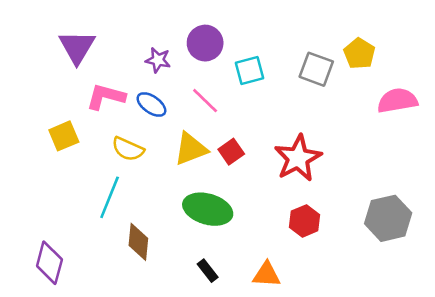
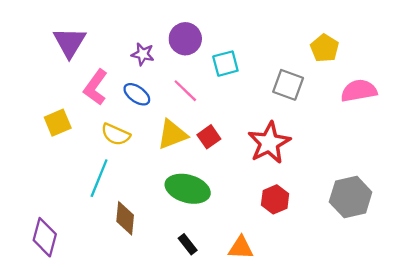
gray square: (316, 69) -> (288, 85), moved
pink L-shape: (106, 97) -> (96, 87), turned -69

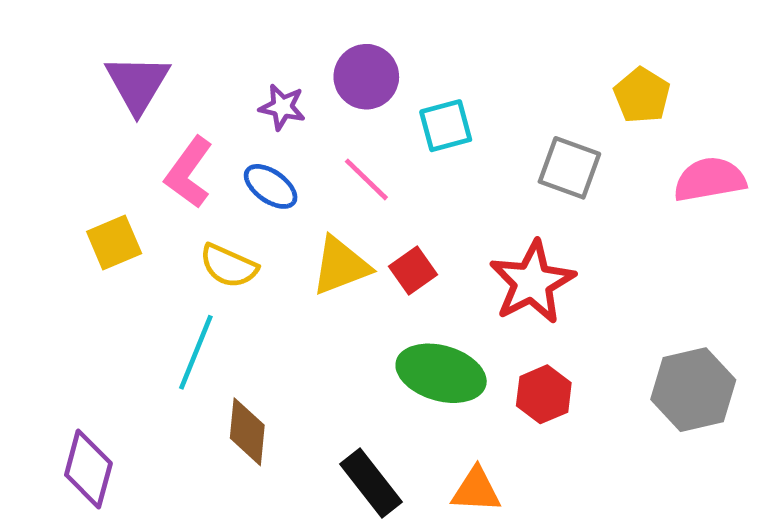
green ellipse: (188, 189) -> (441, 373), moved
black rectangle: (188, 244) -> (371, 483), size x1.6

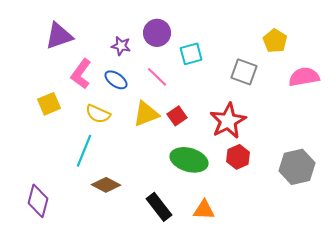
purple triangle: (137, 84) -> (59, 36), turned 40
red hexagon: (544, 394) -> (238, 157), moved
brown diamond: (247, 432) -> (106, 185), turned -68

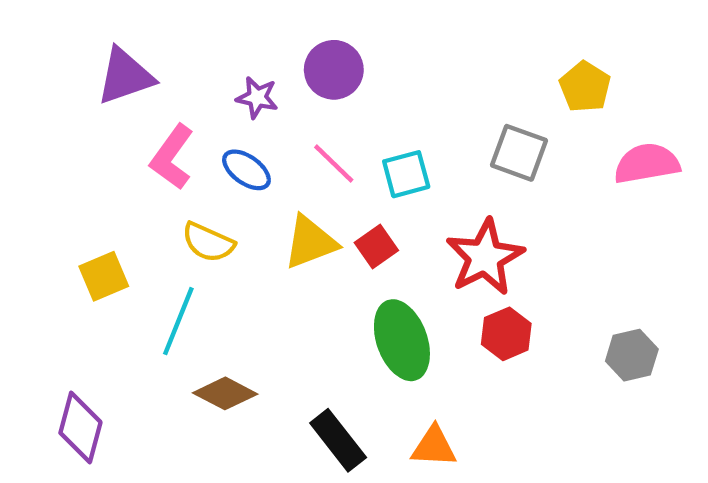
cyan square: (191, 54) -> (406, 174), moved
yellow square: (49, 104) -> (104, 276), moved
green ellipse: (189, 160) -> (402, 340), turned 54
gray hexagon: (297, 167) -> (632, 355), size x0.7

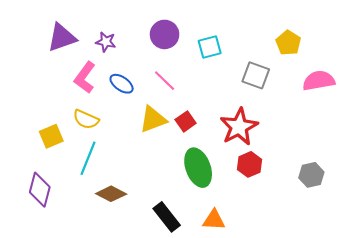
purple star: (257, 97) -> (106, 42), moved
cyan square: (406, 174) -> (210, 47), moved
yellow semicircle: (208, 242) -> (86, 119), moved
purple diamond: (80, 427) -> (40, 190), moved

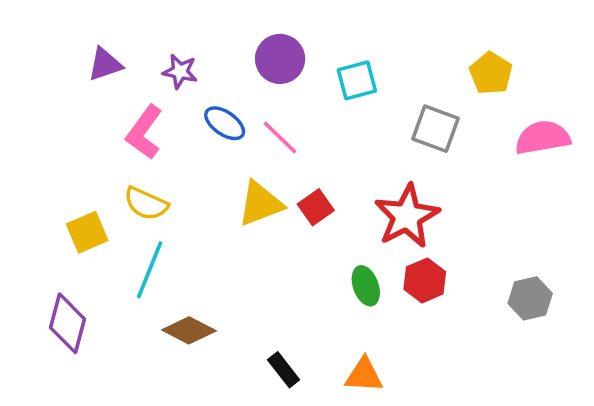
purple triangle: (62, 38) -> (105, 64), size x0.7
blue ellipse: (122, 84) -> (225, 123), moved
green ellipse: (198, 168) -> (366, 286), moved, size x0.6
black rectangle: (167, 217) -> (284, 370), size x0.7

